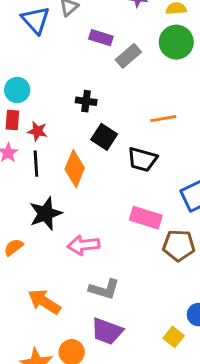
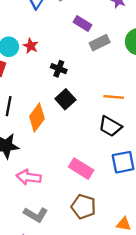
red star: (37, 131) -> (31, 46), moved
black trapezoid: (142, 160) -> (110, 126), moved
brown pentagon: (179, 245) -> (83, 207), moved

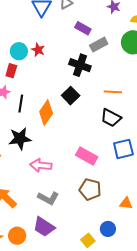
black cross: (59, 69) -> (80, 65), moved, size x1.5

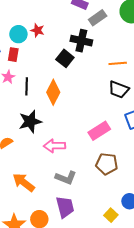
black square: (71, 96) -> (65, 58), moved
pink rectangle: (87, 156) -> (99, 131), turned -55
purple trapezoid: (44, 227) -> (65, 207), turned -130

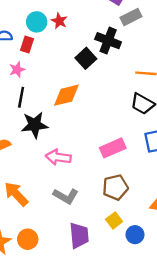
black line: (27, 86) -> (21, 97), moved
orange diamond: (53, 92) -> (66, 95), turned 40
brown pentagon: (107, 164) -> (115, 187), turned -30
purple trapezoid: (65, 207) -> (79, 235), moved
yellow square: (111, 215) -> (114, 220), moved

